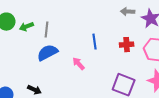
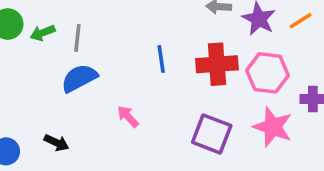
red cross: (127, 45) -> (217, 64), size x1.6
pink arrow: (78, 64) -> (128, 116), moved

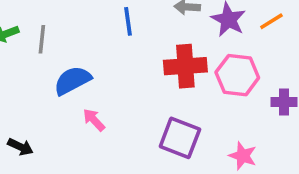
blue line: (161, 59) -> (128, 21), moved
blue semicircle: (79, 78) -> (72, 80), moved
pink star: (273, 127) -> (243, 156), moved, size x0.7

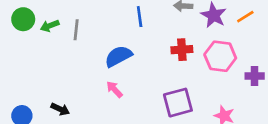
red cross: (185, 66) -> (182, 50), size x0.7
blue semicircle: (72, 80) -> (118, 56), moved
purple square: (180, 138) -> (178, 103), turned -36

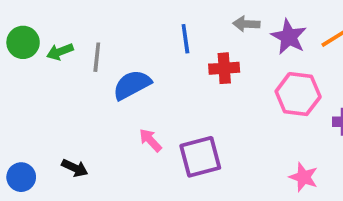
red cross: (182, 50) -> (224, 68), moved
blue semicircle: (118, 56) -> (132, 85), moved
purple square: (178, 103) -> (200, 157), moved

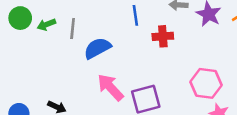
pink hexagon: (298, 94) -> (206, 83), moved
pink arrow: (150, 140) -> (110, 87), size x1.6

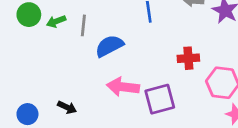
red cross: (163, 36) -> (188, 58), moved
pink arrow: (110, 87) -> (123, 87), turned -40

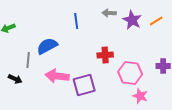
gray line: (83, 25) -> (28, 60), moved
black arrow: (67, 107) -> (15, 79), moved

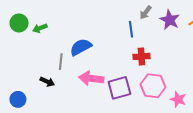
gray arrow: (109, 13) -> (146, 12), turned -56
blue line: (76, 21) -> (131, 29), moved
pink hexagon: (130, 73) -> (153, 86), moved

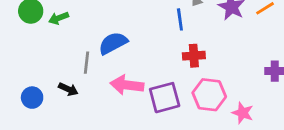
blue circle: (18, 99) -> (32, 98), moved

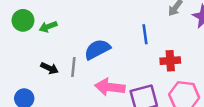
blue line: (180, 19) -> (145, 34), moved
black arrow: (68, 89) -> (49, 68), moved

